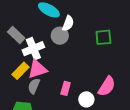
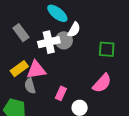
white cross: (33, 49) -> (49, 42), moved
gray semicircle: (34, 86) -> (30, 86), turned -49
pink semicircle: (107, 86) -> (102, 83), moved

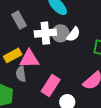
white semicircle: (74, 30) -> (73, 34), moved
pink rectangle: (61, 93) -> (51, 85), size x1.5

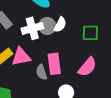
gray semicircle: (21, 74) -> (41, 72), moved
pink rectangle: (51, 85) -> (54, 64), moved, turned -30

